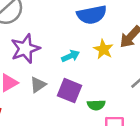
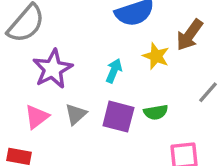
cyan arrow: (71, 56) -> (114, 71), turned -36
green semicircle: (96, 105) -> (156, 112), moved

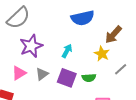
yellow star: (156, 56) -> (102, 54), moved

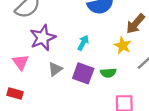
pink triangle: (19, 73) -> (21, 62), moved, turned -35

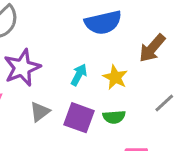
yellow star: (123, 46) -> (115, 77), moved

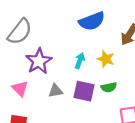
gray triangle: (40, 112) -> (56, 91), turned 35

